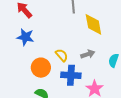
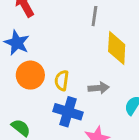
yellow semicircle: (62, 55) -> (62, 80), turned -144
orange circle: (41, 68) -> (30, 75), moved

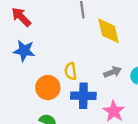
orange circle: (30, 75) -> (48, 88), moved
gray arrow: (99, 88) -> (113, 72), moved

